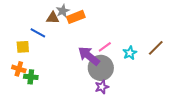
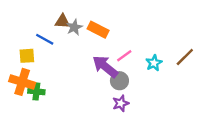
gray star: (63, 11) -> (74, 27), moved
orange rectangle: (76, 17) -> (98, 30), moved, turned 48
gray circle: (101, 68) -> (119, 81), size x0.6
orange cross: (19, 69) -> (22, 82), size x1.5

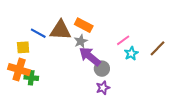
brown triangle: (62, 21) -> (60, 30), moved, size x1.6
gray star: (74, 27) -> (81, 41), moved
pink line: (124, 56) -> (123, 40), moved

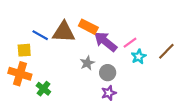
gray star: (81, 41) -> (87, 63), moved
purple arrow: (90, 56) -> (105, 42), moved
green cross: (31, 78) -> (43, 89), moved, turned 32

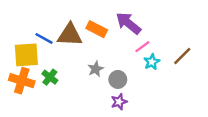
purple arrow: (105, 42) -> (128, 23), moved
yellow square: (24, 50) -> (26, 55), size x1.6
green cross: (43, 89) -> (50, 77), moved

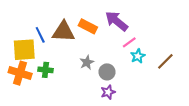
blue line: (44, 38) -> (40, 35), turned 35
brown line: (182, 56) -> (165, 61), moved
green cross: (50, 77) -> (45, 70), turned -32

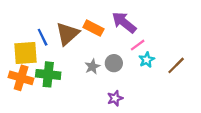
brown triangle: (64, 32) -> (67, 34), turned -45
green cross: (45, 70) -> (48, 74), size x1.5
gray circle: (107, 72) -> (114, 63), moved

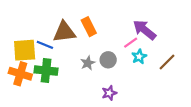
purple arrow: (124, 22) -> (145, 30), moved
orange rectangle: (93, 28) -> (89, 27), turned 36
brown triangle: (67, 34) -> (64, 32), turned 35
blue line: (43, 37) -> (45, 45), moved, turned -42

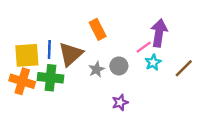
purple arrow: (145, 30) -> (159, 33), turned 60
brown triangle: (64, 32) -> (71, 54), moved, turned -35
blue line: (45, 45) -> (49, 49), turned 70

